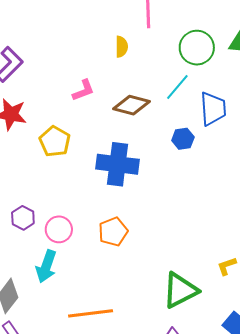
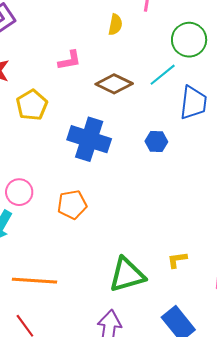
blue hexagon: (183, 139) -> (156, 141), moved

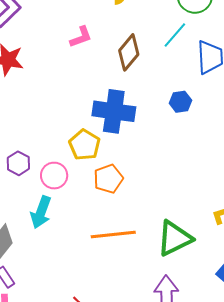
brown diamond: (114, 84) -> (129, 52), turned -66
yellow pentagon: (32, 105) -> (85, 145), moved
orange line: (35, 281) -> (113, 234), moved

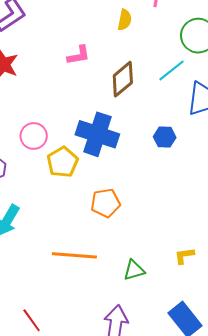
pink circle: (54, 176) -> (34, 136), moved
orange pentagon: (108, 179) -> (106, 203), moved
green triangle: (175, 238) -> (134, 270), size x0.6

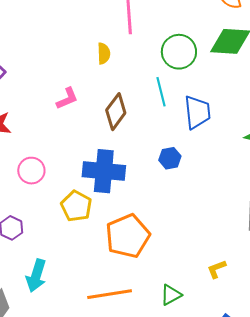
cyan line: (171, 70) -> (161, 92), turned -52
pink circle: (34, 136) -> (31, 171), moved
orange pentagon: (106, 203) -> (128, 236), size x1.5

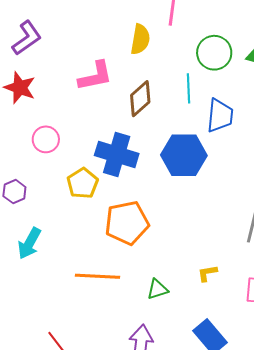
yellow semicircle: (104, 53) -> (140, 39), size x1.4
pink L-shape: (67, 98) -> (95, 76), size x1.5
blue hexagon: (170, 158) -> (184, 155), size x2.0

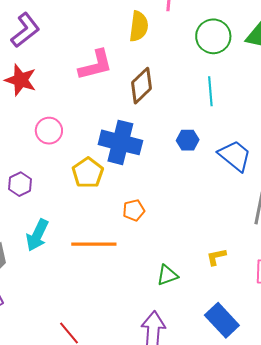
cyan line: (189, 88) -> (210, 91), moved
blue trapezoid: (220, 116) -> (235, 156), moved, turned -54
blue hexagon: (184, 155) -> (188, 140), size x0.5
orange pentagon: (127, 223) -> (134, 210), size x0.5
orange line: (97, 276) -> (94, 244), moved

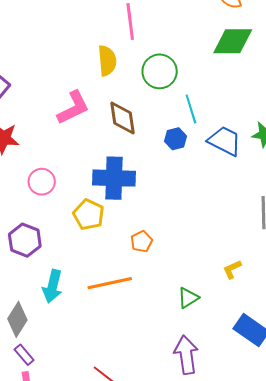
green circle: (213, 36) -> (160, 71), moved
brown diamond: (142, 86) -> (123, 118), turned -42
blue hexagon: (188, 140) -> (176, 139), moved
blue trapezoid: (235, 156) -> (225, 141), moved
purple hexagon: (20, 184) -> (25, 240), size x1.4

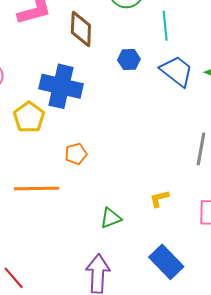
cyan line: (191, 109) -> (165, 26), moved

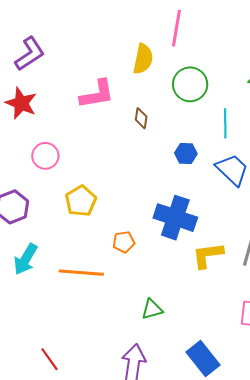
brown diamond: (81, 29) -> (141, 118), size x0.6
blue cross: (61, 86) -> (175, 218), moved
yellow L-shape: (159, 199) -> (208, 255), moved, size x1.6

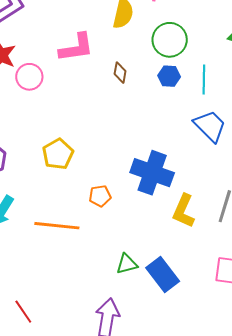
blue hexagon: (186, 153) -> (169, 76), moved
pink circle: (45, 156) -> (29, 77), moved
yellow L-shape: (208, 255) -> (184, 211), turned -60
blue rectangle: (203, 358) -> (163, 274), moved

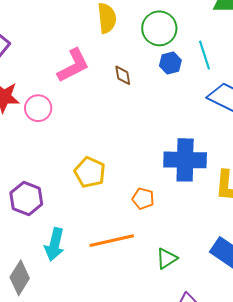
orange pentagon: (100, 196) -> (143, 199), turned -30
green triangle: (127, 264) -> (167, 258), moved

